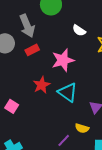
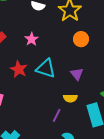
pink star: (63, 60) -> (32, 39), size x0.6

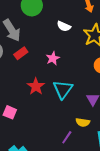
cyan triangle: (46, 68) -> (63, 89), turned 40

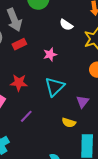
red star: (36, 86) -> (19, 83), moved, turned 30
purple line: (67, 137) -> (26, 116), moved

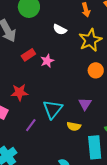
red rectangle: (19, 44) -> (28, 55), moved
cyan triangle: (55, 87) -> (53, 109), moved

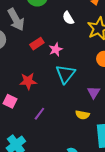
white semicircle: (60, 29) -> (68, 18), turned 32
cyan triangle: (53, 109) -> (65, 74), moved

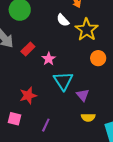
white semicircle: (68, 18) -> (63, 20), moved
red rectangle: (37, 44) -> (28, 49), moved
purple triangle: (94, 92) -> (83, 95), moved

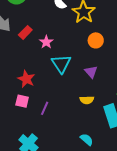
red star: (28, 95) -> (26, 79), turned -30
purple triangle: (83, 95) -> (91, 72), moved
pink square: (15, 119) -> (22, 101), moved

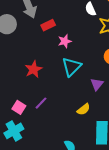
yellow semicircle: (87, 100) -> (84, 109), turned -56
pink square: (22, 101) -> (19, 107), moved

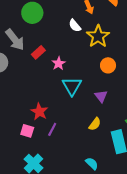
red star: (34, 69) -> (39, 112), moved
pink square: (19, 107) -> (27, 131), moved

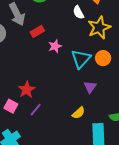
cyan triangle: (72, 86) -> (81, 59), moved

